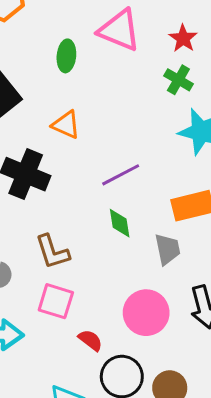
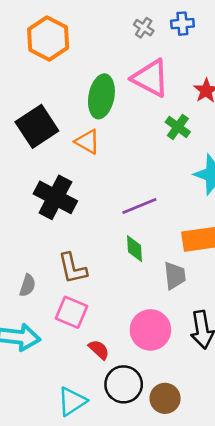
green ellipse: (66, 56) -> (101, 96), size x1.5
green cross: (178, 80) -> (178, 127), moved
orange triangle: (66, 125) -> (87, 142), moved

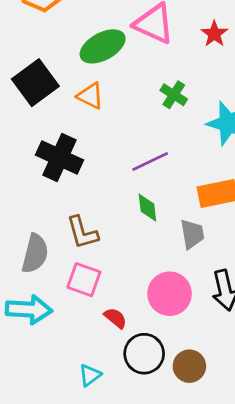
green ellipse: (101, 96) -> (103, 46), turned 54
green cross: (178, 127) -> (174, 95), moved
gray semicircle: (27, 285) -> (35, 254), size x1.6
cyan triangle: (72, 401) -> (90, 375), size x0.7

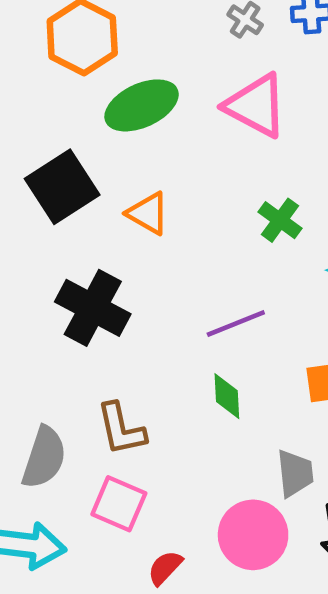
green ellipse: (103, 46) -> (142, 105), moved
gray trapezoid: (192, 234) -> (295, 473), moved
red semicircle: (115, 318) -> (165, 568), turned -90

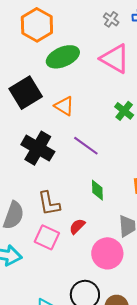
purple line: (236, 324) -> (86, 146), moved, turned 56
red semicircle: (165, 568) -> (77, 226), moved

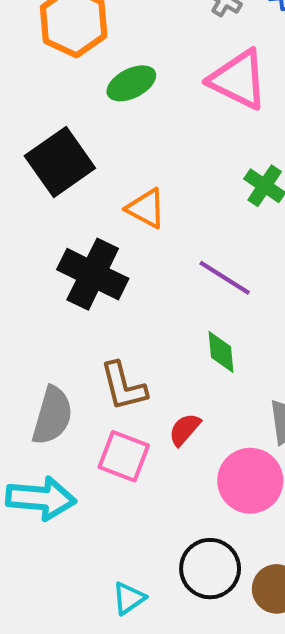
green ellipse: (63, 57) -> (131, 83), size x0.7
orange triangle: (64, 106) -> (146, 208), moved
purple line: (86, 146) -> (225, 278), moved

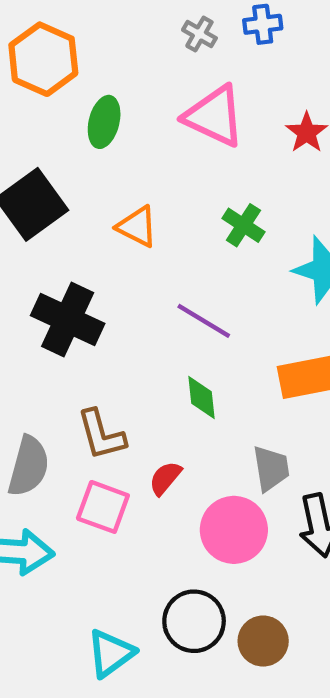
green ellipse: (131, 83) -> (104, 122), turned -48
orange triangle: (146, 208) -> (137, 227), moved
cyan triangle: (129, 598) -> (111, 653), size x1.4

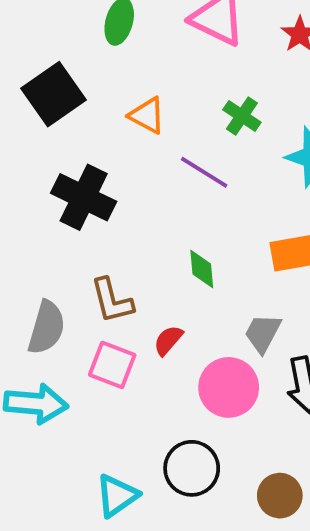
purple line: (204, 321) -> (204, 172), moved
gray trapezoid: (271, 468) -> (263, 333), turned -144
brown circle: (263, 641) -> (280, 496), moved

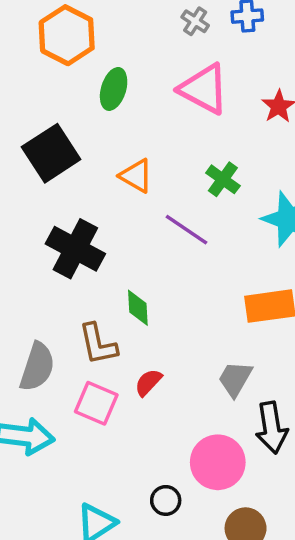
green diamond: (202, 269) -> (138, 308), moved
pink circle: (229, 387) -> (218, 462), moved
black circle: (192, 468) -> (166, 500), size x0.6

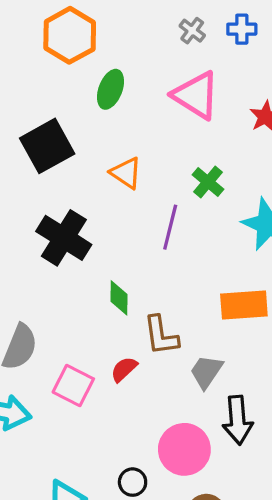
purple line: (186, 230) -> (170, 227), turned 66
brown L-shape: (98, 344) -> (161, 335), moved

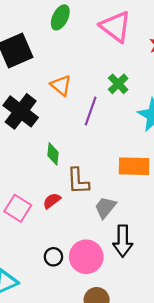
orange triangle: (126, 173) -> (61, 85), moved
black circle: (133, 482) -> (53, 257), moved

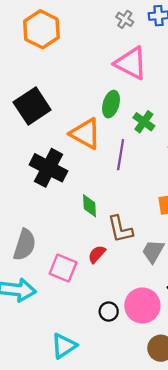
green ellipse: (60, 17) -> (111, 104), moved
orange triangle: (61, 85) -> (85, 134), size x1.4

